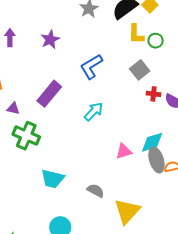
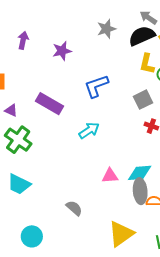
purple rectangle: (49, 94) -> (49, 104), turned 68
cyan trapezoid: (53, 179) -> (19, 184), moved
yellow triangle: (127, 211) -> (121, 234), moved

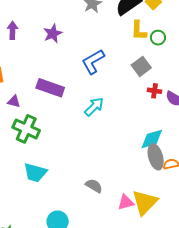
pink triangle: (110, 176) -> (126, 202), moved

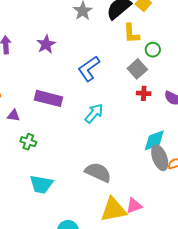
green circle: (158, 38) -> (153, 50), moved
red cross: (154, 91) -> (144, 93), moved
green cross: (26, 129) -> (28, 142), size x0.6
gray semicircle: (94, 186) -> (98, 172), moved, size x1.5
yellow triangle: (145, 202) -> (113, 210), moved, turned 40

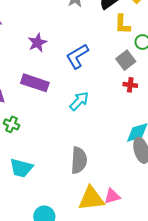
purple star: (46, 44) -> (37, 43), moved
gray semicircle: (98, 172) -> (79, 160), turned 64

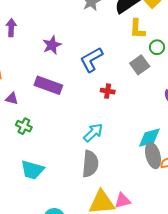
red cross: (130, 85) -> (108, 91), moved
cyan arrow: (79, 101) -> (93, 133), moved

